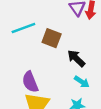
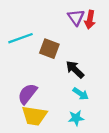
purple semicircle: (30, 82) -> (27, 94), turned 60

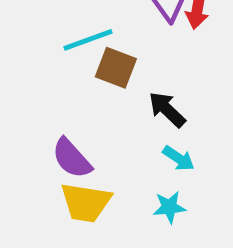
cyan line: (20, 38) -> (88, 40), moved
purple semicircle: (27, 94) -> (72, 158), turned -80

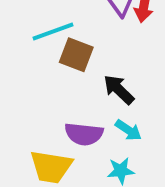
purple semicircle: (72, 158) -> (84, 134), moved, turned -42

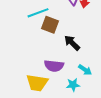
cyan arrow: (128, 130) -> (85, 70), moved

